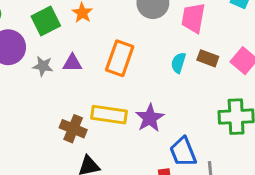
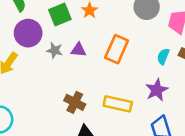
yellow rectangle: (109, 115) -> (118, 104), moved
purple star: (150, 118) -> (157, 90), moved

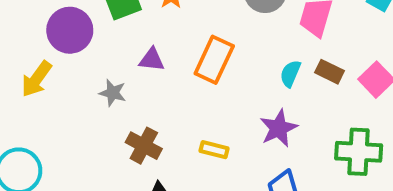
gray star: (55, 50) -> (113, 93), moved
yellow rectangle: (118, 104) -> (214, 150), size x0.6

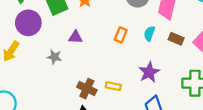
orange rectangle: (214, 60) -> (121, 35), moved, size x0.6
cyan semicircle: (290, 74) -> (149, 33), moved
brown cross: (144, 146) -> (87, 89), moved

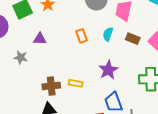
orange rectangle: (121, 35) -> (81, 36), turned -40
brown cross: (87, 89) -> (51, 86), turned -30

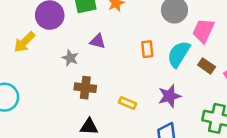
cyan semicircle: (108, 34) -> (179, 54), size x1.6
brown cross: (51, 86) -> (85, 88), moved

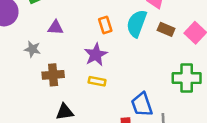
purple star: (170, 96) -> (96, 55), moved

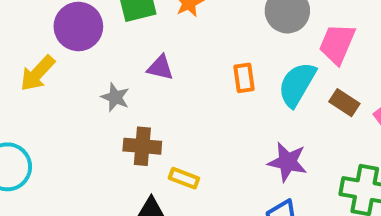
purple star: (96, 55) -> (287, 162), moved, turned 30
yellow rectangle: (97, 81) -> (184, 178), moved

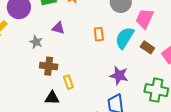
yellow rectangle: (184, 178) -> (68, 82), turned 48

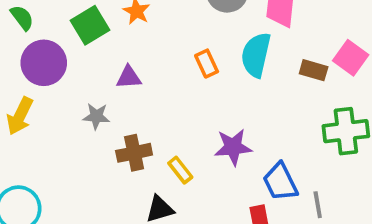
brown rectangle: (147, 47) -> (314, 70), moved
purple star: (119, 75) -> (233, 147), moved

